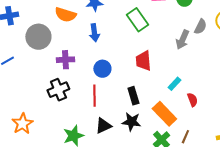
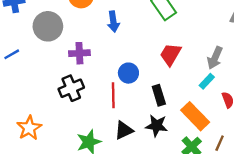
gray arrow: (182, 40) -> (215, 58), moved
red trapezoid: (143, 61) -> (171, 54), turned 35
blue circle: (102, 69) -> (128, 73), moved

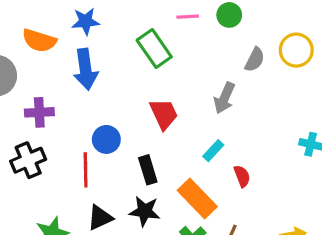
blue arrow: (113, 22) -> (86, 69), size x1.4
red trapezoid: (171, 54) -> (164, 114), turned 125
gray arrow: (215, 58) -> (224, 98), moved

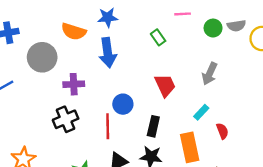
green circle: (229, 15) -> (213, 28), moved
green rectangle: (154, 48) -> (158, 37), size x0.6
gray semicircle: (255, 60) -> (236, 26), moved, turned 54
black rectangle: (148, 170) -> (153, 126), turned 30
orange rectangle: (197, 199) -> (190, 147), turned 32

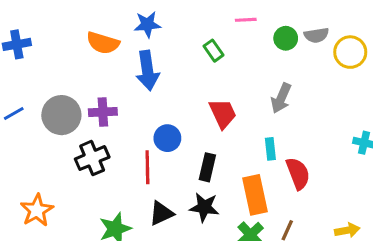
gray circle: (42, 57) -> (61, 115), moved
cyan rectangle: (201, 112) -> (270, 149), turned -49
red semicircle: (222, 131) -> (298, 173), size x1.5

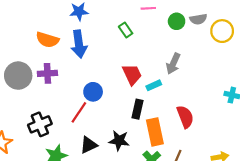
orange semicircle: (103, 43) -> (47, 40), moved
cyan rectangle: (270, 149) -> (154, 85), moved, turned 72
black cross: (92, 158) -> (40, 124), moved
red line: (147, 167) -> (79, 112), turned 35
black rectangle: (207, 167) -> (137, 109), moved

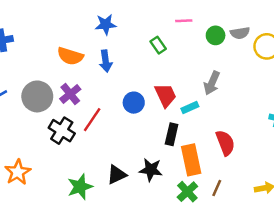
blue arrow: (79, 44) -> (106, 61), size x0.7
purple cross: (47, 73) -> (70, 94), turned -36
blue circle: (93, 92) -> (134, 103), moved
red line: (79, 112) -> (92, 120), moved
black cross: (40, 124) -> (62, 131), moved, turned -35

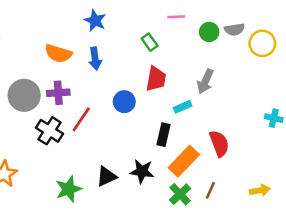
blue star: (106, 24) -> (95, 21), turned 30
purple cross: (70, 94) -> (58, 93), turned 35
red trapezoid: (165, 95) -> (156, 79), moved, turned 35
orange rectangle: (191, 160) -> (184, 161), turned 56

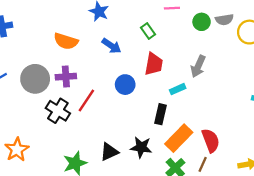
blue arrow: (95, 59) -> (111, 46), moved, turned -48
red semicircle: (219, 143) -> (211, 140), moved

